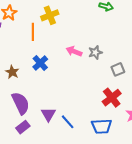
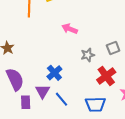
gray star: (95, 52) -> (88, 55), moved
blue cross: (40, 63) -> (54, 73), moved
purple rectangle: (23, 127) -> (26, 102), moved, turned -56

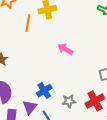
gray star: (88, 55) -> (69, 101), moved

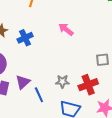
blue cross: (44, 91) -> (25, 38), moved

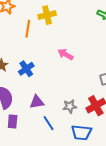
purple triangle: (23, 82) -> (37, 102), moved, turned 42

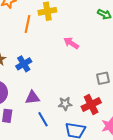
pink arrow: (65, 54) -> (71, 43), moved

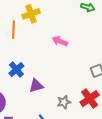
purple triangle: (32, 97) -> (36, 86), moved

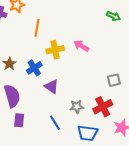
yellow cross: (31, 14) -> (55, 50), moved
purple triangle: (36, 86) -> (52, 87), turned 42

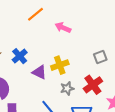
orange line: (37, 28) -> (36, 14), moved, turned 48
yellow cross: (55, 50) -> (60, 65), moved

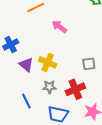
yellow cross: (60, 65) -> (48, 62), turned 30

